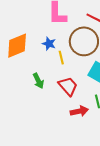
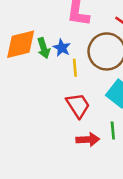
green arrow: (38, 81) -> (44, 48), moved

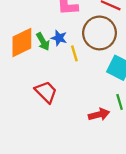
red trapezoid: (78, 105) -> (46, 92), moved

